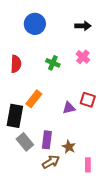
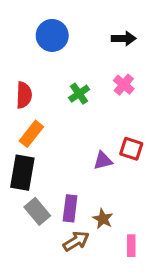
green cross: (53, 63) -> (79, 94), turned 32
orange rectangle: (34, 99) -> (31, 134), moved

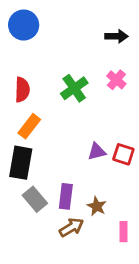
blue circle: (52, 35) -> (24, 25), moved
green cross: (79, 94) -> (74, 88), size x1.4
red square: (131, 149) -> (123, 154), moved

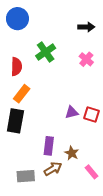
green cross: (74, 88) -> (46, 52), moved
gray rectangle: (35, 199) -> (26, 176), moved, turned -54
pink rectangle: (123, 232) -> (91, 172), turned -40

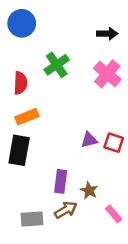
pink cross: (86, 59) -> (107, 74), size x1.5
orange rectangle: (22, 94) -> (27, 117), turned 30

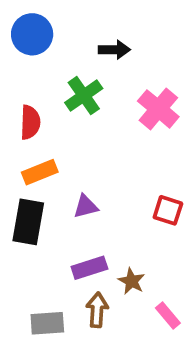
black arrow: (107, 34) -> (114, 50), moved
purple triangle: (89, 140) -> (86, 207), moved
purple rectangle: (61, 181) -> (89, 268), turned 65
brown arrow: (66, 210) -> (97, 310), turned -55

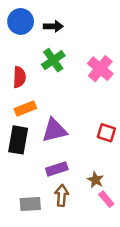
black arrow: (114, 50) -> (53, 26), moved
purple triangle: (86, 207) -> (54, 130), size x1.6
brown star: (132, 281) -> (95, 180), moved

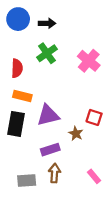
orange rectangle: (25, 108) -> (22, 96), turned 36
brown star: (95, 180) -> (76, 134), moved

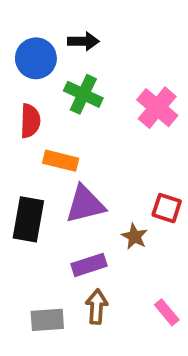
blue circle: (18, 19) -> (36, 58), moved
green cross: (47, 53) -> (83, 94), turned -30
orange rectangle: (22, 96) -> (61, 161), moved

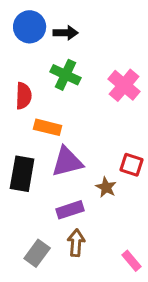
blue circle: (36, 58) -> (30, 27), moved
pink rectangle: (167, 312) -> (132, 261), moved
gray rectangle: (47, 320) -> (37, 253), turned -50

